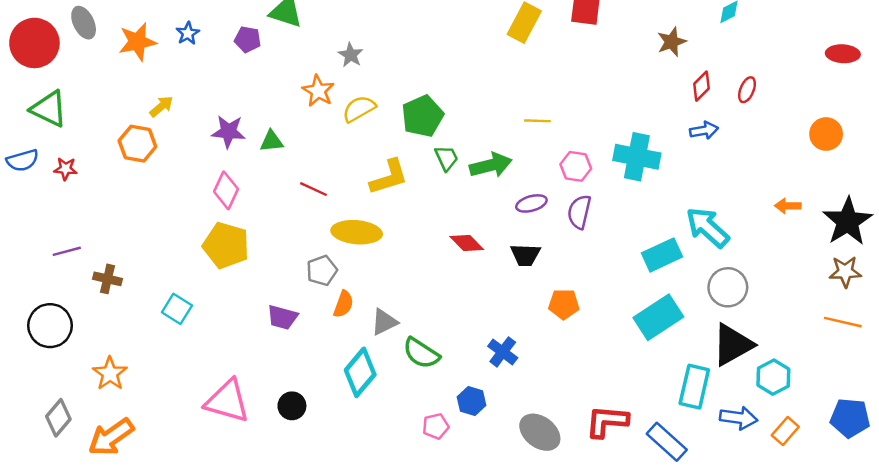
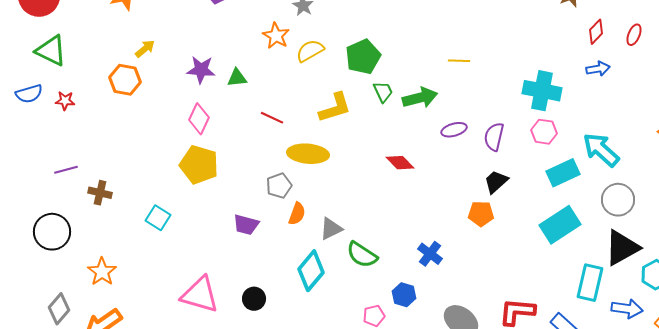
pink hexagon: (576, 166) -> (544, 132), moved
black trapezoid: (525, 255) -> (496, 182), moved, turned 136

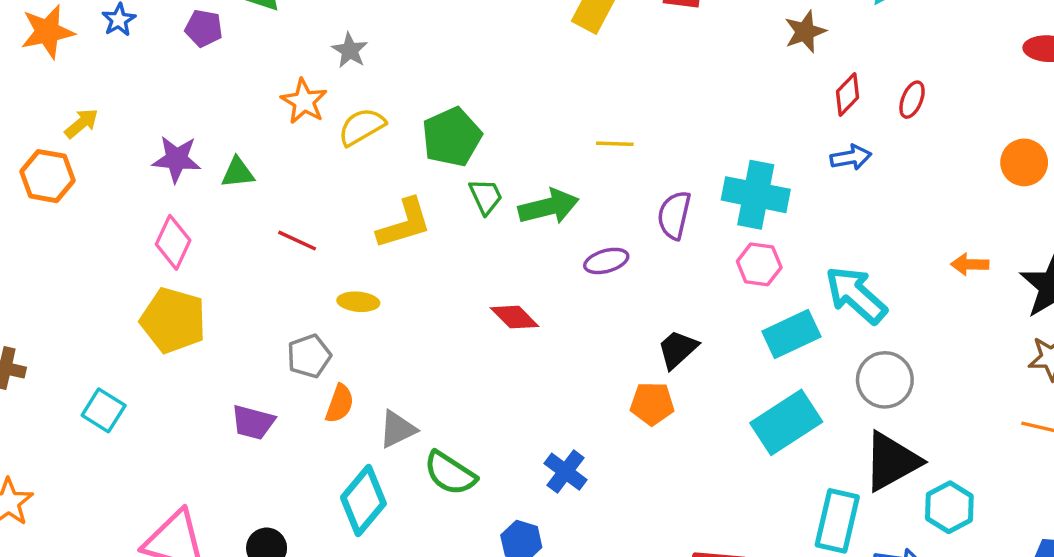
purple semicircle: (494, 137) -> (674, 215), moved
yellow ellipse: (308, 154) -> (358, 302), size x0.6

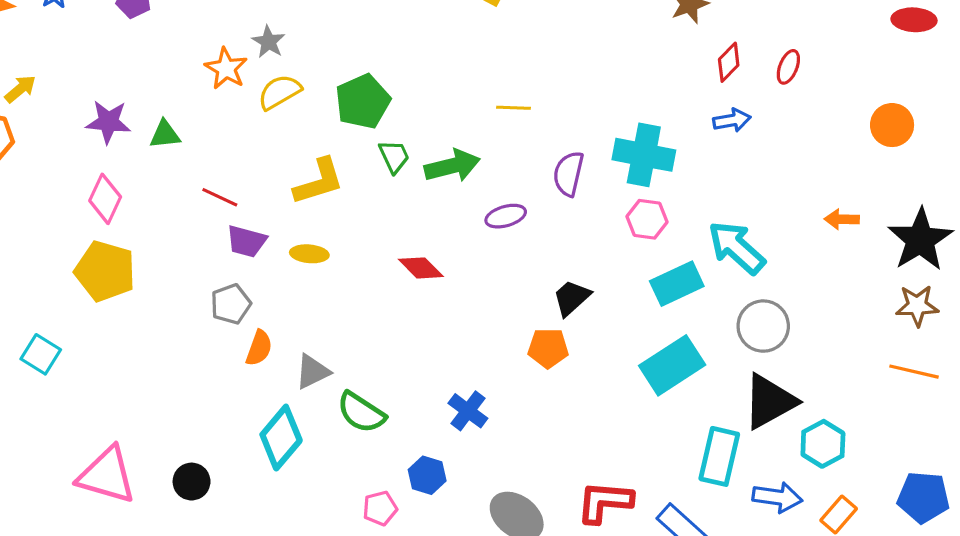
gray star: (350, 50) -> (268, 42), moved
yellow ellipse: (358, 302) -> (309, 254), moved
purple trapezoid: (253, 422) -> (246, 241), moved

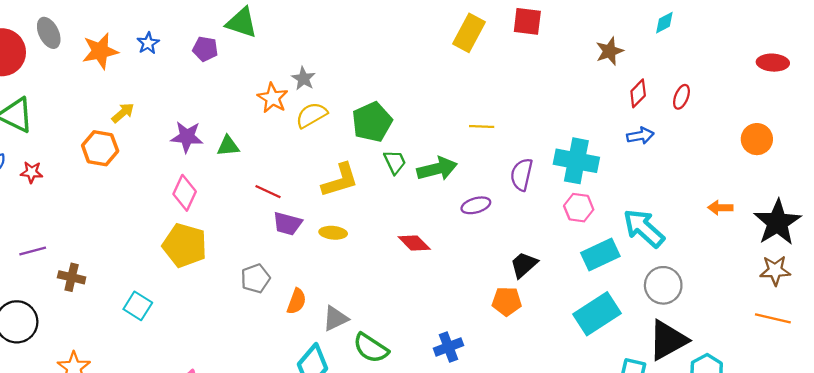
gray pentagon: (231, 304) -> (255, 278), moved
blue cross: (468, 411) -> (448, 347), turned 32

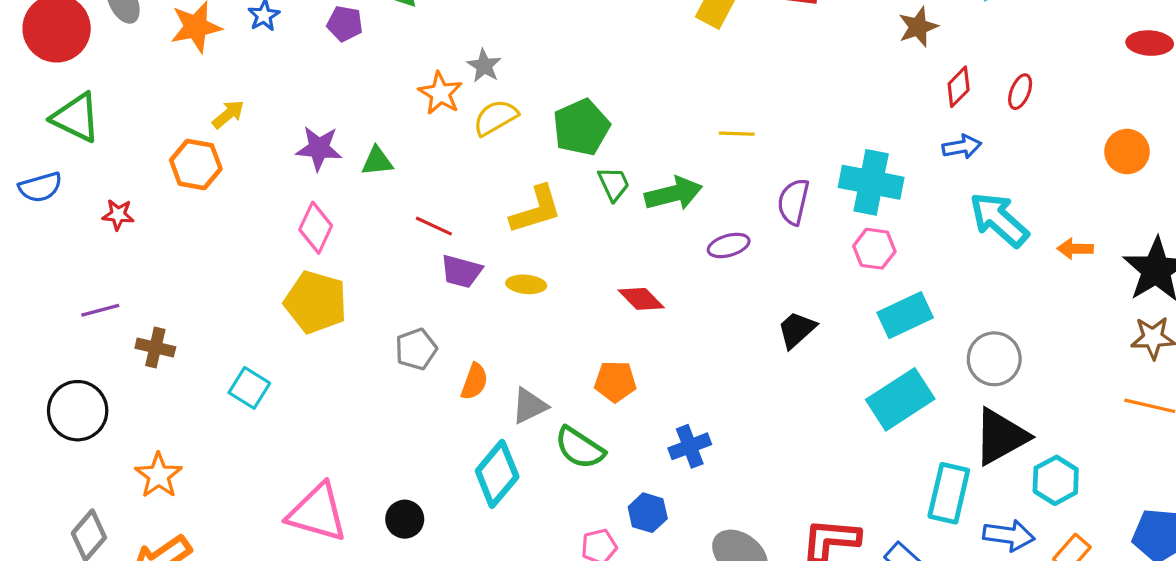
red star: (32, 172) -> (118, 215), moved
cyan arrow: (644, 228) -> (999, 220), moved
orange pentagon: (507, 301) -> (615, 382), moved

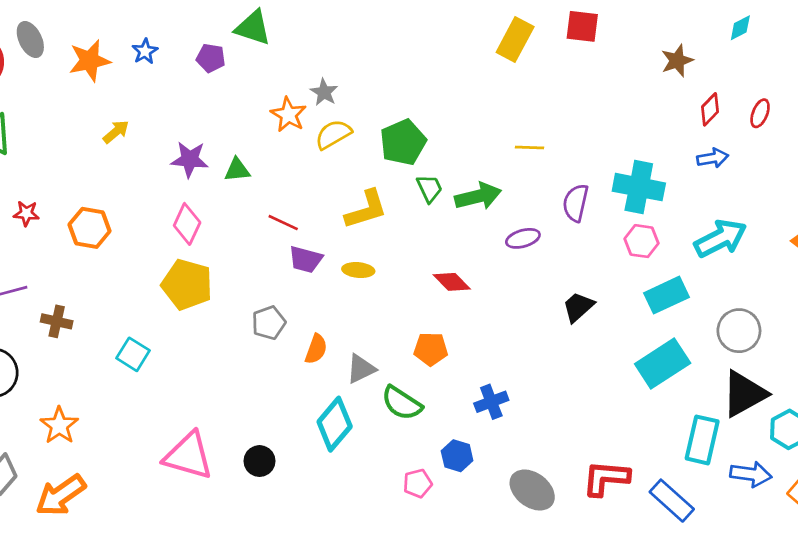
orange hexagon: (196, 165) -> (90, 228), moved
cyan arrow: (999, 220) -> (721, 238), moved, turned 111

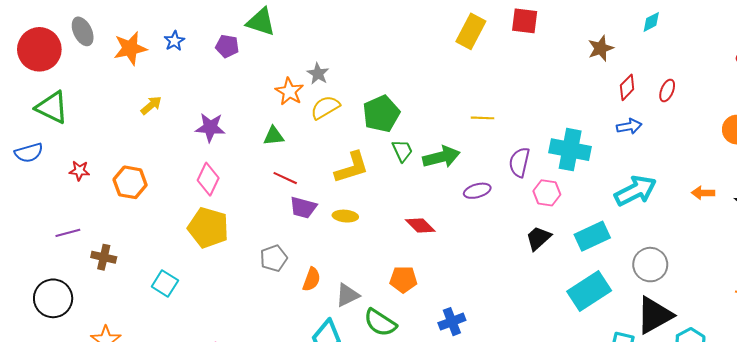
green triangle: (237, 170) -> (274, 136), moved
pink hexagon: (641, 241) -> (547, 193), moved
black trapezoid: (578, 307) -> (538, 238), moved

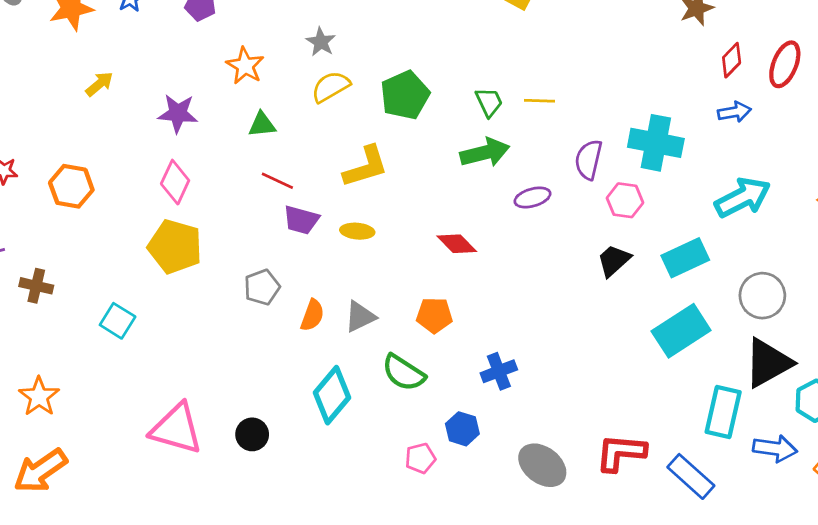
red ellipse: (667, 90) -> (785, 64), size x1.5
orange star: (289, 92) -> (245, 66), moved
green trapezoid: (402, 151) -> (489, 102), moved
gray triangle: (347, 295) -> (360, 317), moved

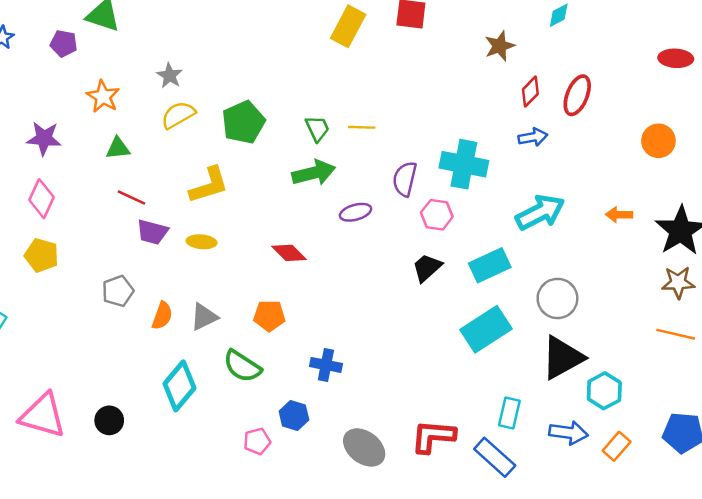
yellow pentagon: (175, 247) -> (41, 255), size x0.7
blue cross: (499, 371) -> (326, 365), turned 32
cyan rectangle: (723, 412) -> (509, 413), moved, size x0.7

